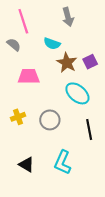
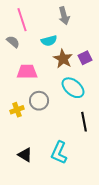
cyan semicircle: (52, 44) -> (49, 41), turned -35
gray circle: (50, 120) -> (39, 101), moved

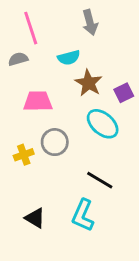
gray semicircle: (13, 42) -> (18, 59), turned -56
purple square: (85, 58) -> (124, 93), moved
black line: (84, 122) -> (100, 180), moved, turned -48

